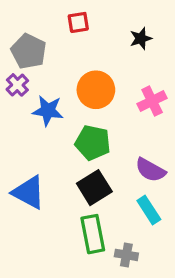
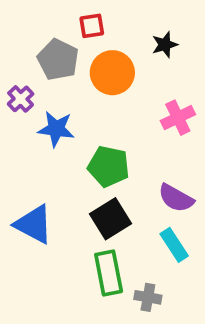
gray pentagon: (29, 51) -> (58, 60), moved
orange circle: (96, 90) -> (112, 73), moved

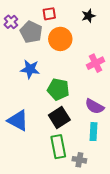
black star: (165, 45) -> (88, 16), moved
purple cross: (21, 99) -> (11, 22), moved
cyan rectangle: (174, 245) -> (94, 132), turned 36

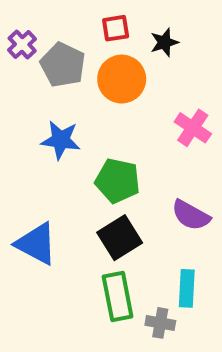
red square: (49, 14) -> (116, 28), moved
black star: (88, 16) -> (164, 42), moved
pink cross: (96, 63) -> (193, 128), turned -30
cyan rectangle: (94, 132) -> (187, 288), moved

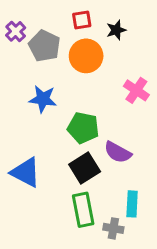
purple semicircle: (191, 215) -> (118, 152), moved

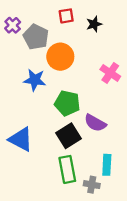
orange circle: (86, 56) -> (60, 57), moved

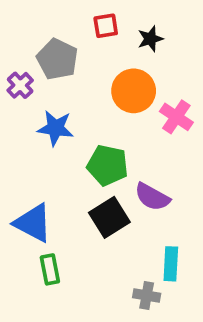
purple cross: (13, 25) -> (20, 85), moved
orange circle: (60, 57) -> (134, 91), moved
green rectangle: (67, 169) -> (50, 269), moved, size x0.7

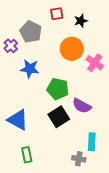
green rectangle: (50, 269) -> (27, 155), moved

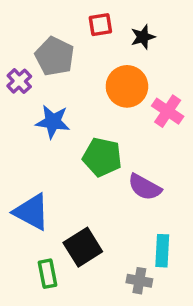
black square: (59, 117) -> (83, 247), moved

